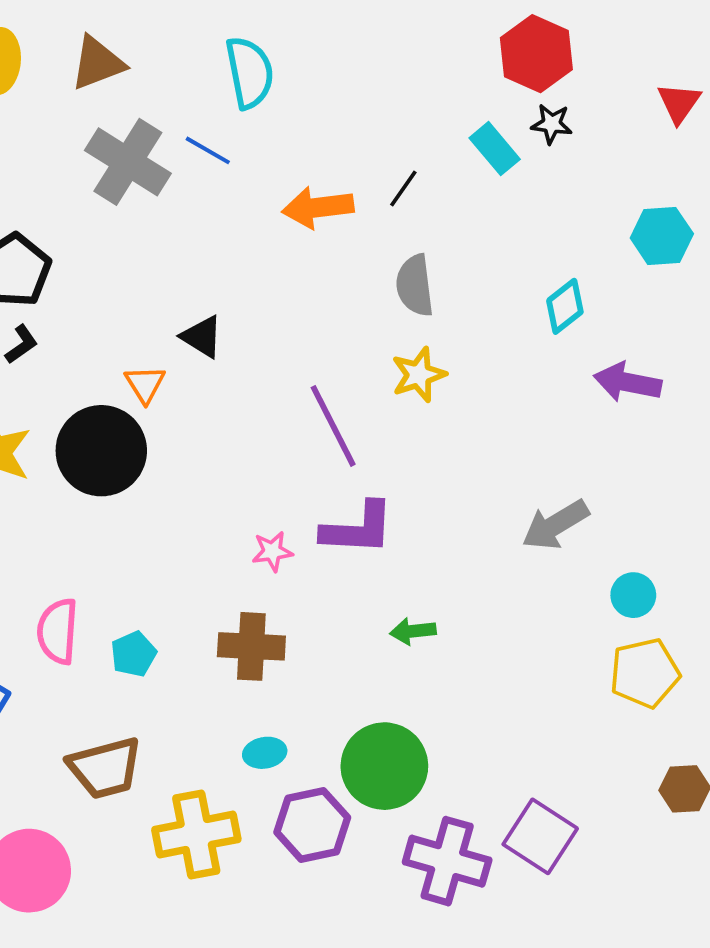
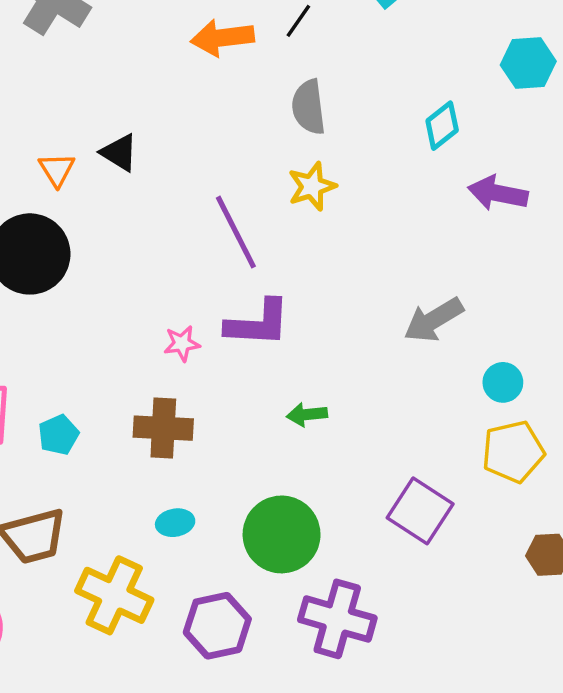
orange triangle: (145, 384) -> (57, 170), moved
purple hexagon: (312, 825) -> (217, 626), moved
yellow cross: (196, 834) -> (114, 595), turned 36
purple square: (540, 836) -> (420, 511), moved

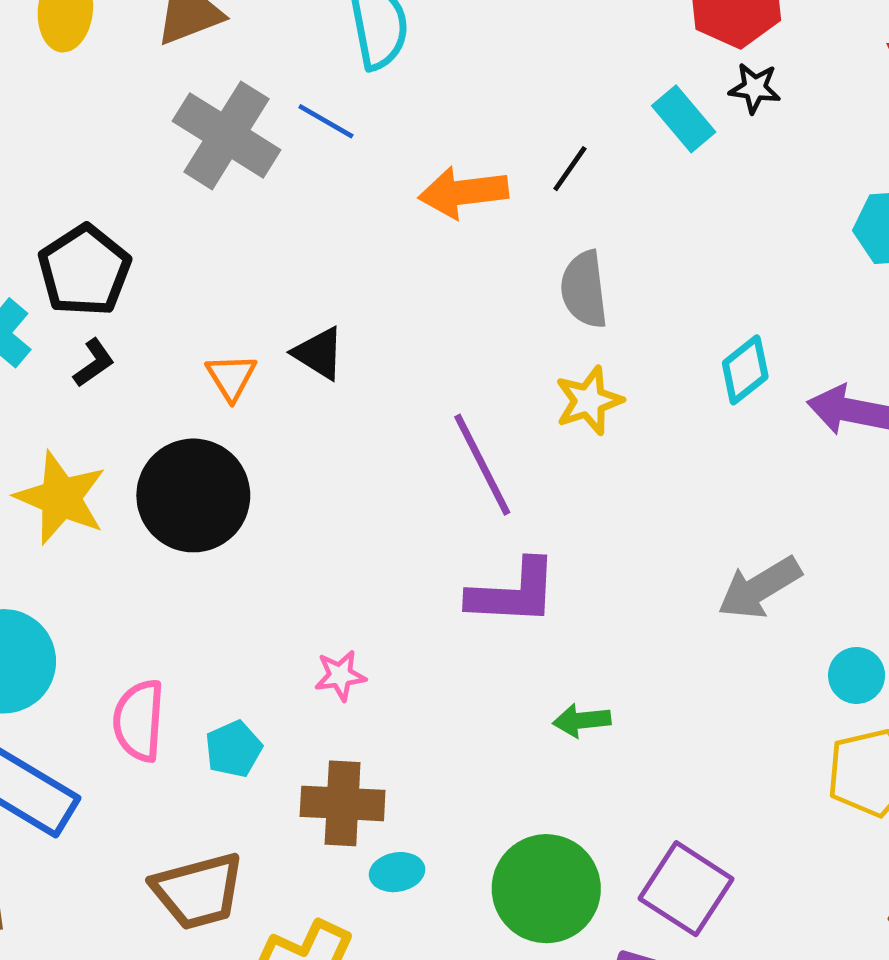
cyan diamond: (442, 126) -> (745, 370), moved
pink star: (182, 344) -> (340, 675), moved
brown cross: (163, 428) -> (343, 803), moved
purple square: (420, 511) -> (686, 889), moved

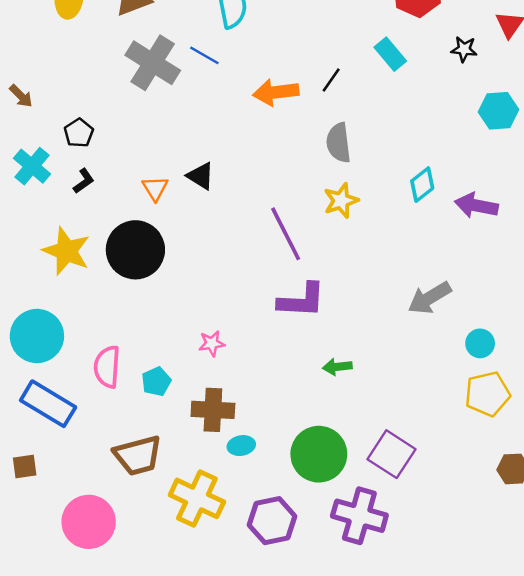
black star: (755, 88) -> (464, 49), moved
black pentagon: (84, 270) -> (79, 133), size x0.6

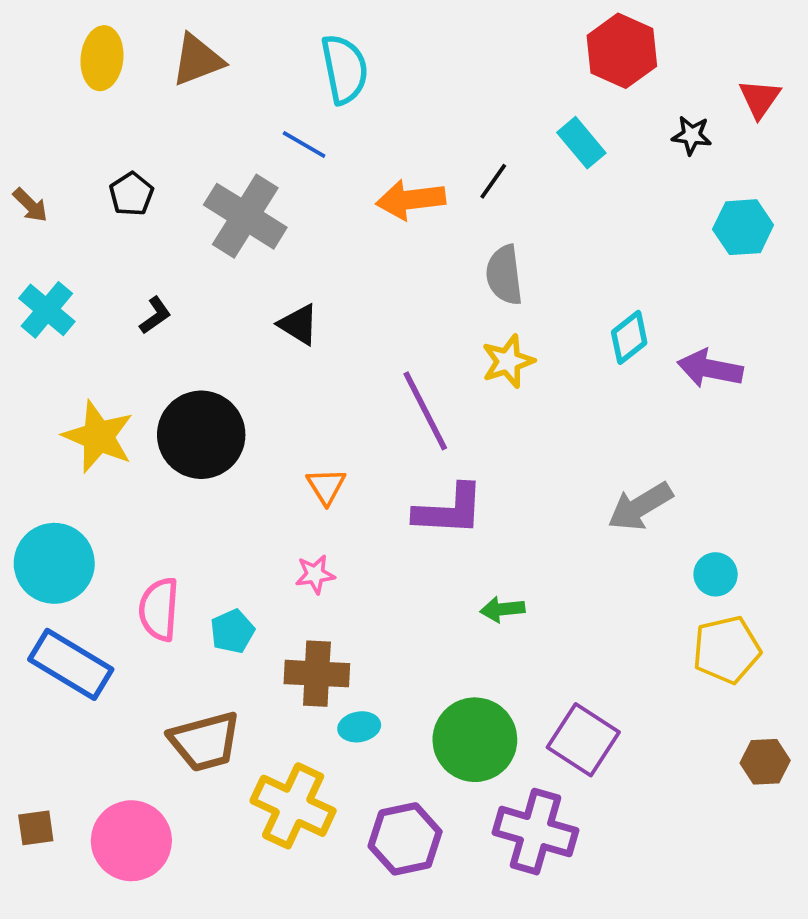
gray cross: (153, 63) -> (245, 216), moved
black pentagon: (79, 133) -> (131, 194), moved
black L-shape: (84, 181) -> (155, 315), moved
orange triangle: (155, 188) -> (326, 486), moved
brown square: (25, 466) -> (36, 828), moved

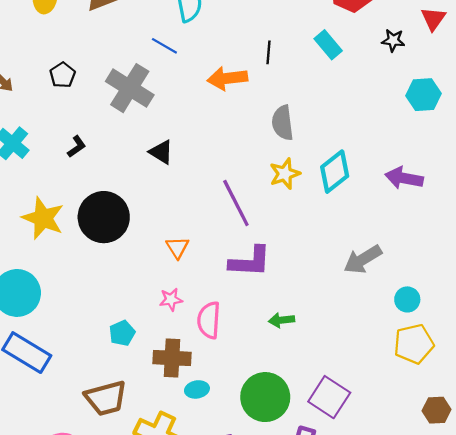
black line: (493, 181) -> (269, 52), moved, turned -30
cyan diamond: (629, 337) -> (335, 172), moved, size x1.4
pink semicircle: (159, 609) -> (209, 320), moved

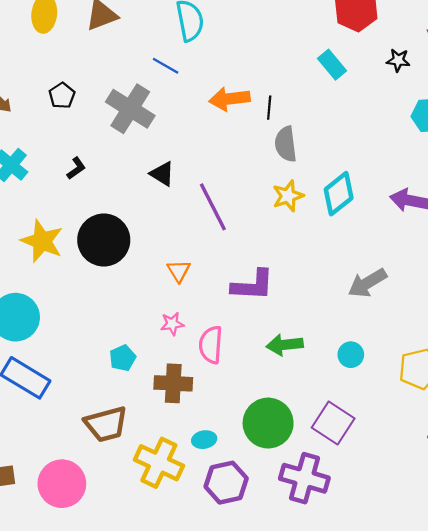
black line: (269, 52) -> (269, 108), moved
purple line: (236, 203) -> (213, 207), moved
cyan circle: (407, 299) -> (351, 355), moved
green arrow: (282, 320) -> (285, 345), size x1.4
cyan ellipse: (197, 389) -> (204, 440), moved

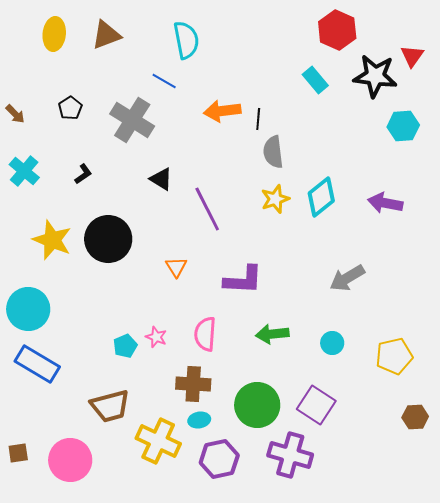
black star: (398, 60) -> (375, 76), size x2.0
pink star: (172, 324) -> (156, 337), moved, turned 30
brown cross: (173, 383) -> (193, 384), moved

